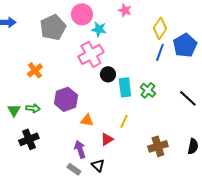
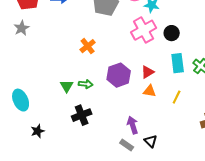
black circle: (108, 74) -> (172, 33), moved
orange triangle: (87, 120) -> (150, 91), moved
red triangle: (107, 139) -> (148, 72), moved

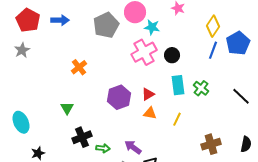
orange cross: (88, 46) -> (79, 67), moved
green arrow: (86, 84) -> (103, 148), moved
purple arrow: (133, 125) -> (133, 147), turned -36

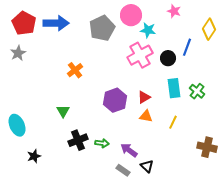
blue arrow: (60, 20) -> (56, 23), size x1.4
blue line: (213, 50) -> (187, 47), moved
brown cross: (211, 144) -> (207, 147), turned 30
green arrow: (103, 148) -> (102, 143), moved

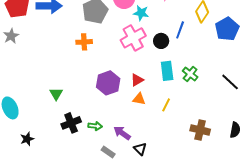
orange cross: (75, 70) -> (84, 42), moved, turned 35
gray rectangle: (123, 170) -> (108, 152), moved

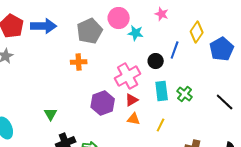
pink cross: (133, 38) -> (128, 76), moved

